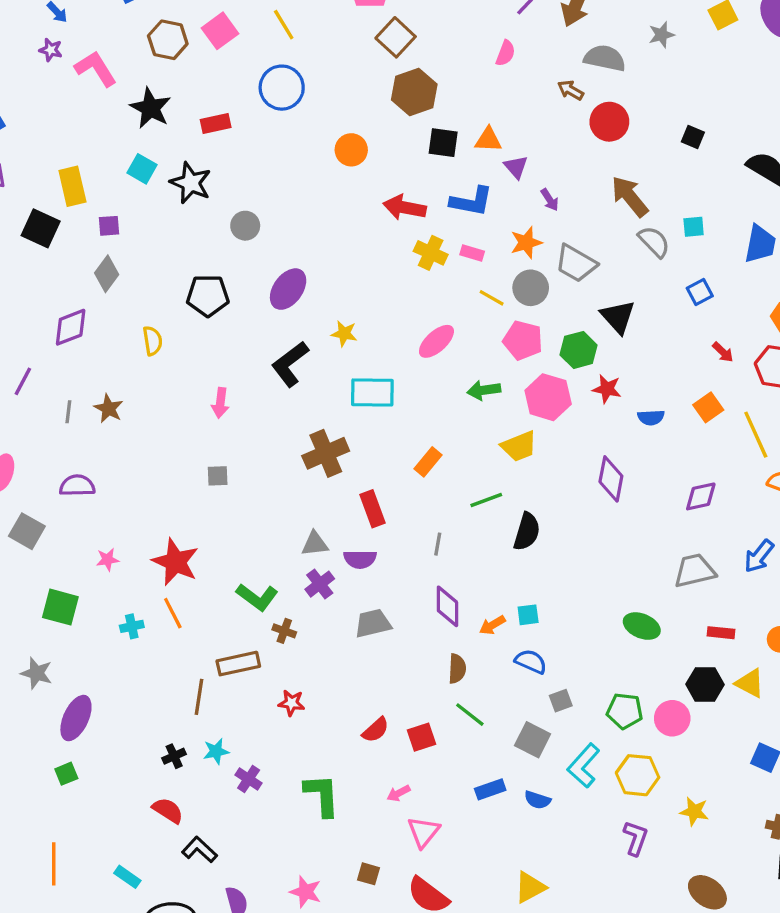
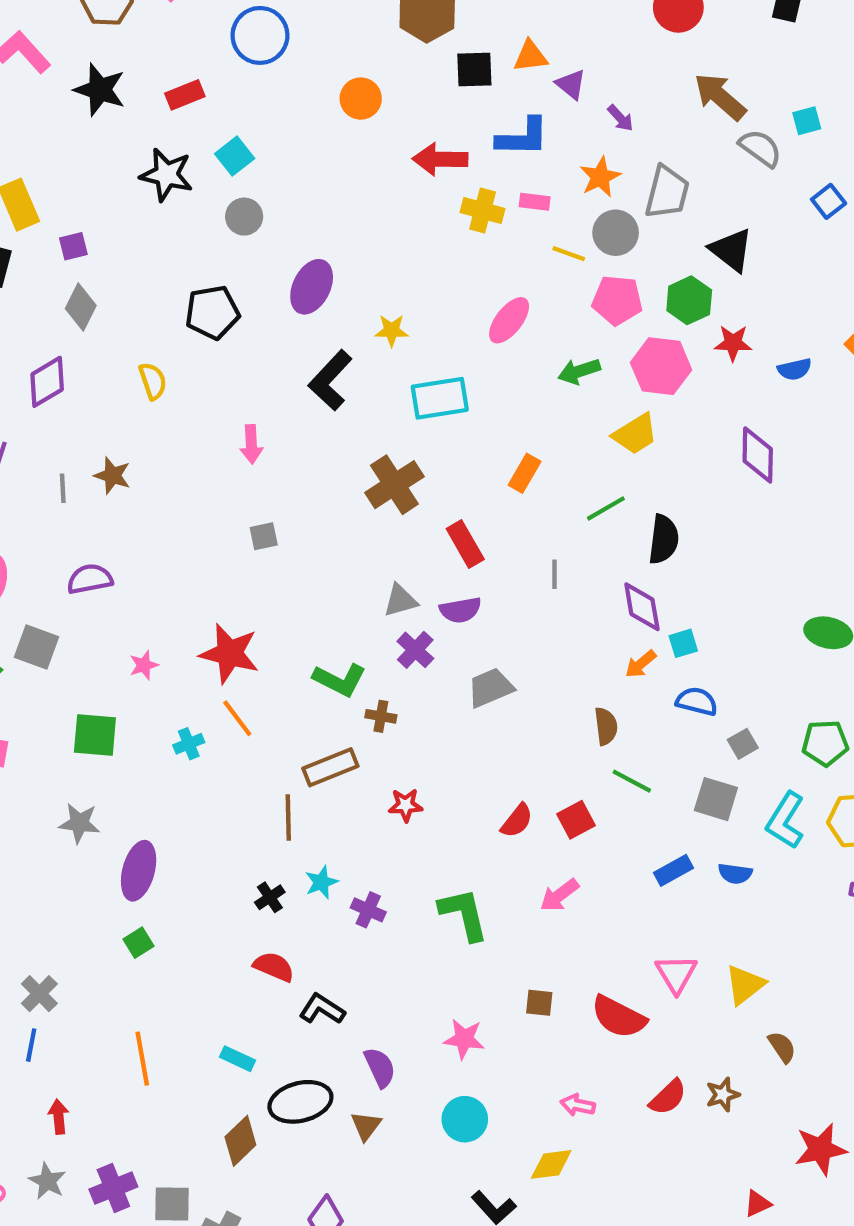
cyan square: (142, 169) -> (235, 156), moved, turned 32
gray trapezoid: (576, 263) -> (667, 192), turned -96
purple diamond: (447, 606) -> (642, 607), moved
pink arrow: (399, 793) -> (559, 895), size x1.4
pink triangle: (424, 832) -> (676, 974), moved

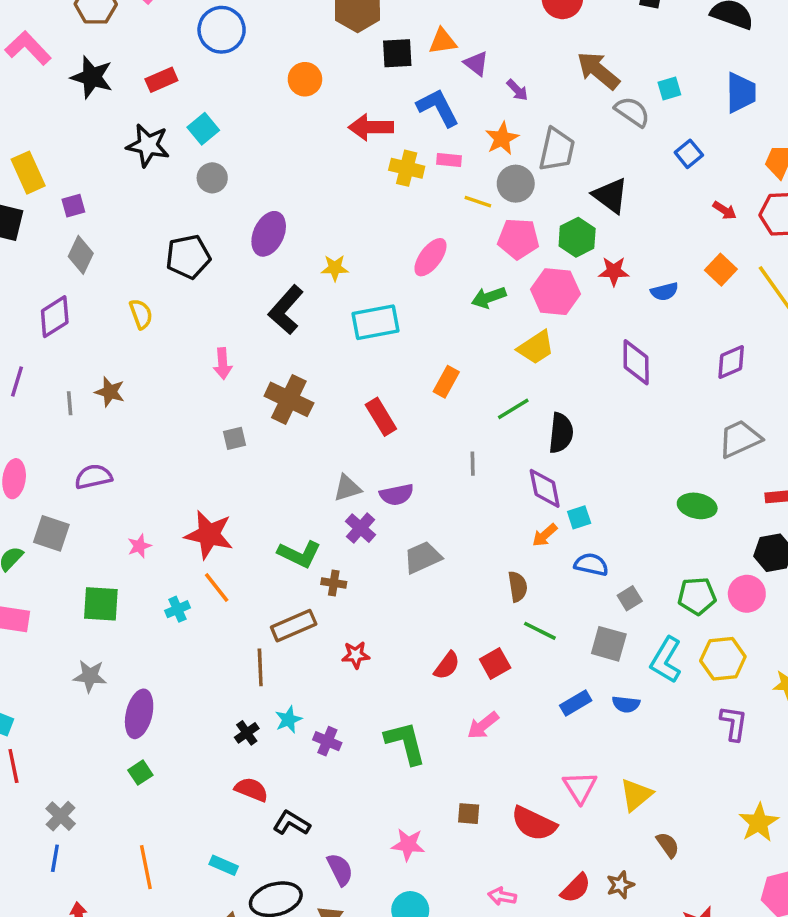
blue L-shape: (523, 137) -> (438, 108), turned -117
brown cross: (394, 485) -> (289, 399), moved, turned -30
red rectangle: (465, 544) -> (381, 417), moved

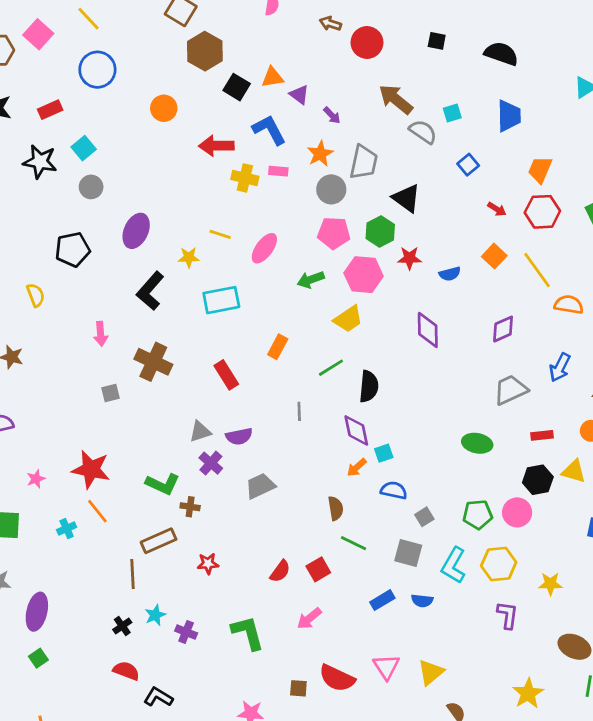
black square: (397, 53) -> (237, 87), turned 35
yellow line: (478, 202) -> (220, 234), moved
red semicircle: (534, 824) -> (337, 678), moved

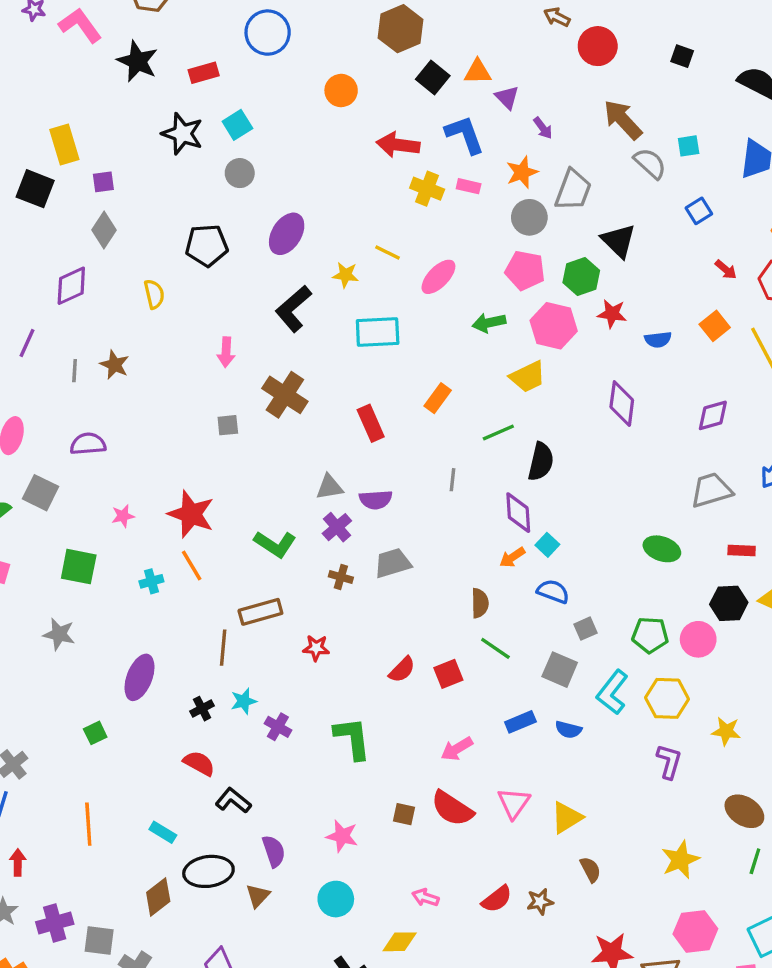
cyan square: (384, 453) -> (547, 545), turned -36
brown cross: (190, 507) -> (341, 577), moved
purple ellipse: (37, 612) -> (140, 677), moved
pink arrow: (309, 618) -> (457, 749), moved

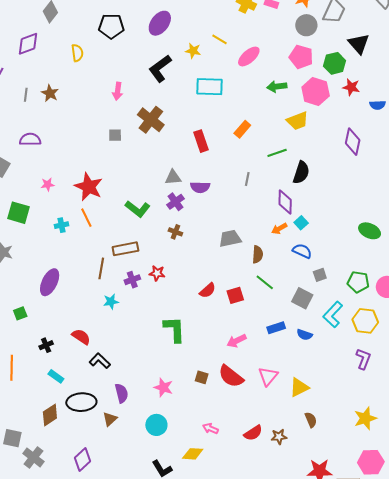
gray trapezoid: (393, 563) -> (230, 239), moved
black cross: (202, 709) -> (46, 345), moved
purple cross: (278, 727) -> (132, 280), moved, turned 35

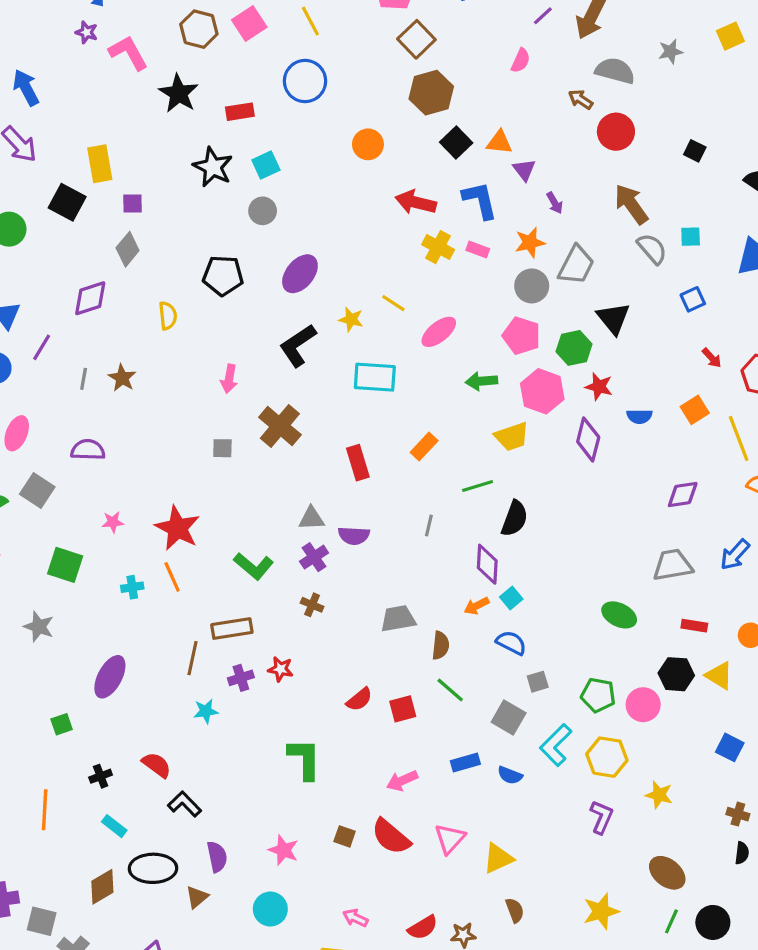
purple diamond: (353, 142) -> (588, 439), moved

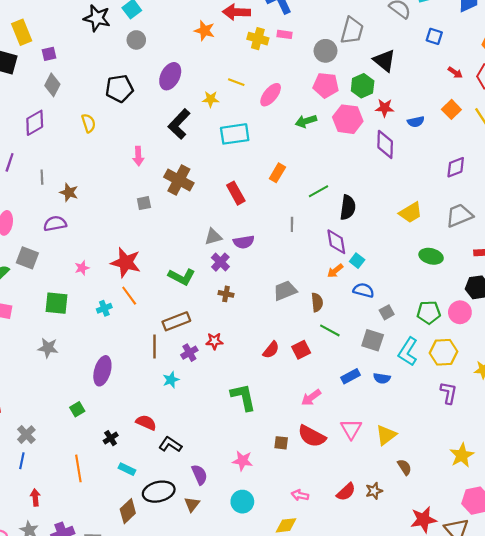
orange star: (530, 243) -> (205, 31), moved, turned -30
blue square: (693, 299) -> (434, 36), turned -35
brown star: (122, 378) -> (69, 192), moved
yellow trapezoid: (512, 437) -> (411, 213), moved

